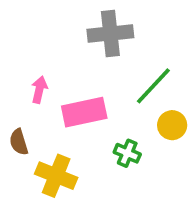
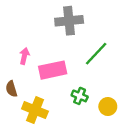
yellow circle: (172, 125) -> (108, 107), moved

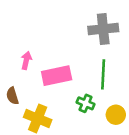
gray cross: (69, 21) -> (103, 29), moved
green line: (96, 54) -> (103, 74), moved, turned -40

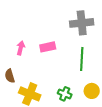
pink rectangle: (57, 76) -> (48, 47), moved, size x0.7
green cross: (86, 103) -> (65, 94), moved

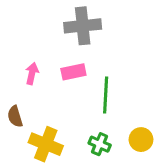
gray cross: (82, 23) -> (83, 26), moved
green line: (82, 59) -> (106, 95), moved

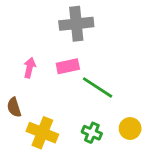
green line: (106, 95) -> (98, 87), turned -60

